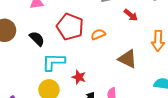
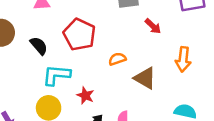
orange semicircle: (98, 34) -> (117, 59), moved

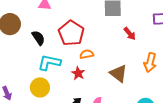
orange semicircle: (117, 59) -> (87, 54), moved
red star: (85, 95) -> (78, 73), moved

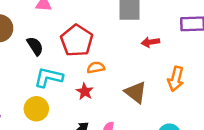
red arrow: (130, 34) -> (150, 42), turned 120

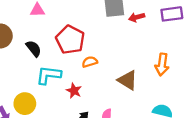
red arrow: (150, 42) -> (137, 17), moved
red star: (85, 91) -> (74, 91), moved
yellow circle: (36, 109) -> (25, 104), moved

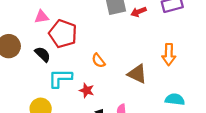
red pentagon: (70, 40) -> (63, 34), moved
orange semicircle: (90, 62) -> (98, 61), turned -104

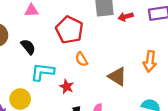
red pentagon: (63, 34) -> (69, 30), moved

